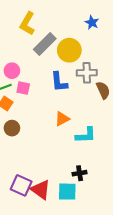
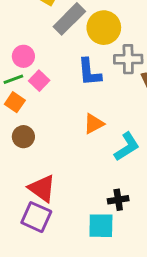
pink square: (23, 88) -> (39, 81), turned 32
cyan L-shape: (86, 135) -> (127, 147), turned -30
red triangle: (41, 190) -> (42, 188), moved

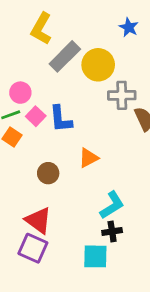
blue L-shape: (89, 72) -> (61, 119), moved
brown circle: (23, 137) -> (48, 173), moved
cyan L-shape: (127, 147) -> (112, 205), moved

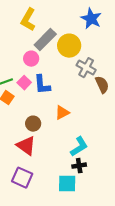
blue star: (129, 27) -> (91, 19), size x1.5
pink circle: (20, 93) -> (31, 59), moved
gray cross: (122, 95) -> (86, 68), turned 30
red triangle: (38, 220) -> (26, 146), moved

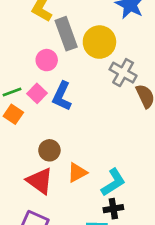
gray rectangle: (45, 40) -> (66, 34), turned -65
blue L-shape: (42, 85) -> (62, 96), turned 30
orange triangle: (62, 113) -> (77, 173), moved

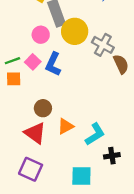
yellow circle: (99, 42) -> (75, 31), moved
orange square: (13, 114) -> (14, 79), turned -35
black cross: (113, 209) -> (112, 156), moved

